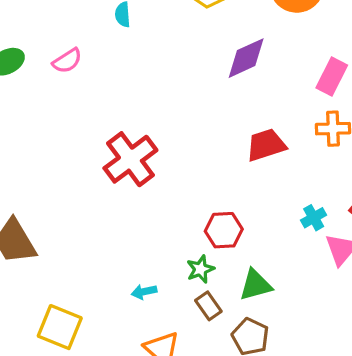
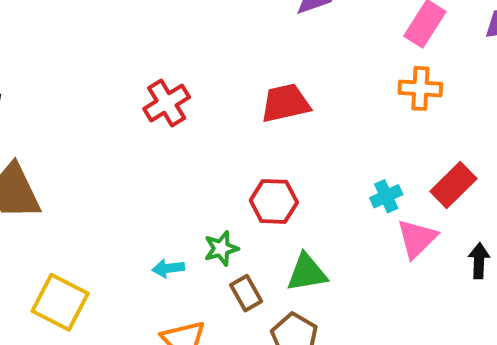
red trapezoid: (266, 145) -> (285, 103), moved
red cross: (130, 159) -> (167, 103), size x0.7
green star: (200, 269) -> (221, 248), moved

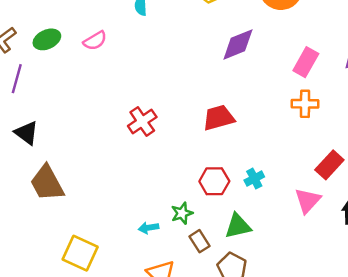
cyan cross: (386, 196) -> (254, 179), moved

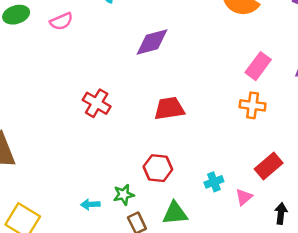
purple diamond: (238, 45) -> (152, 42), moved
red cross: (142, 121) -> (97, 103), turned -32
cyan cross: (254, 179) -> (214, 182), moved
pink triangle: (308, 201) -> (244, 197), size x0.7

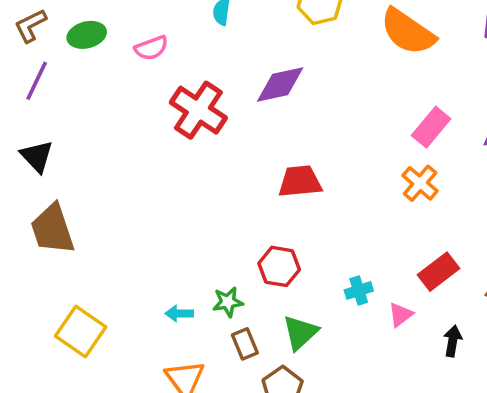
red cross: (97, 103) -> (198, 110), moved, size x1.4
orange cross: (253, 105) -> (420, 183), turned 30
green triangle: (175, 213) -> (300, 333), turned -40

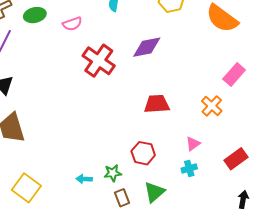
orange cross: (420, 183) -> (212, 106), moved
pink triangle: (401, 315) -> (193, 144), moved

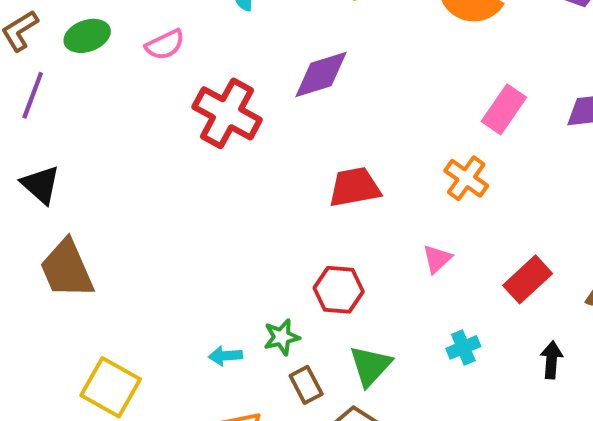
cyan cross: (189, 168) -> (463, 347), moved

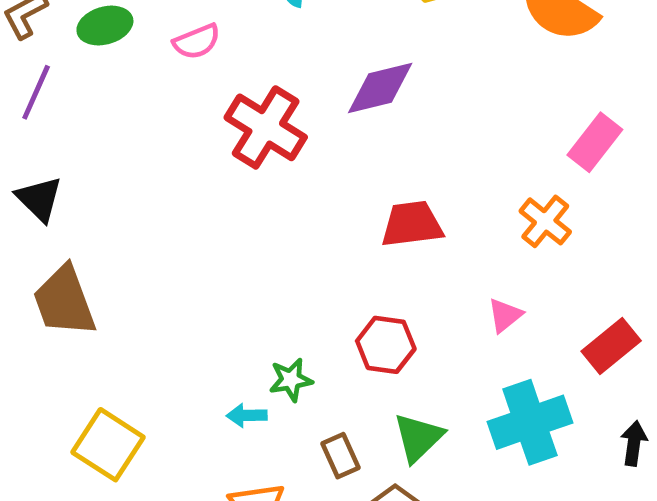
green star: (282, 337) -> (291, 380), moved
cyan cross: (463, 347) -> (530, 422), size x2.0

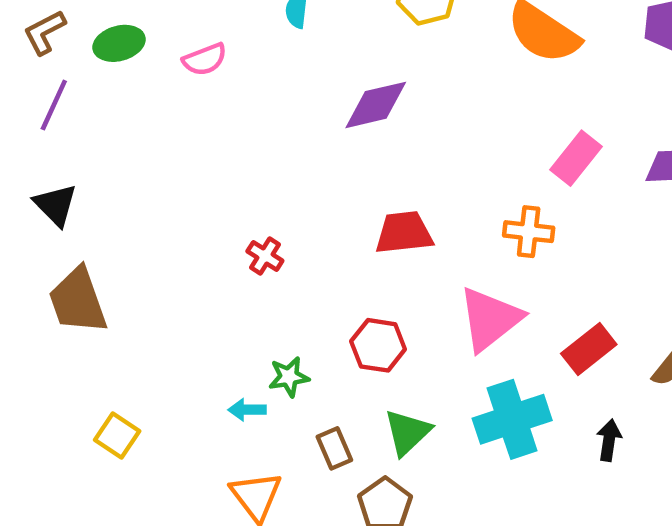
red cross: (266, 127) -> (265, 256), moved, size x0.5
orange cross: (545, 221) -> (529, 232), turned -33
pink triangle: (505, 315) -> (490, 319), size x2.0
yellow square: (108, 445) -> (117, 436), size x0.7

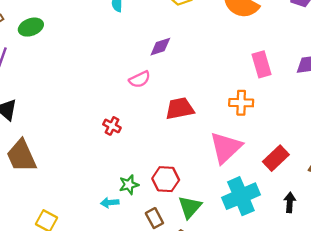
pink semicircle: (205, 59) -> (140, 79), moved
purple diamond: (376, 105) -> (160, 47), size x0.7
pink rectangle: (576, 158) -> (262, 64), turned -50
red hexagon: (378, 345) -> (166, 179), moved

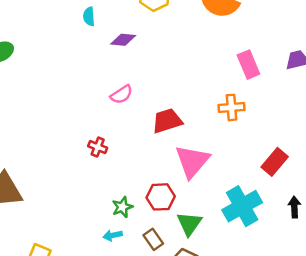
purple diamond: (160, 47) -> (123, 40), moved, turned 30
pink triangle: (226, 148) -> (192, 161), moved
cyan arrow: (110, 203) -> (113, 235), moved

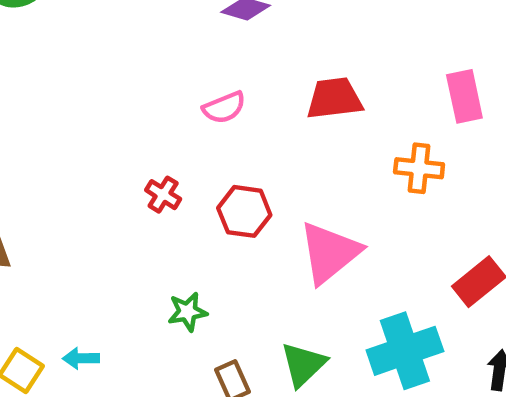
red trapezoid: (167, 121) -> (334, 98), moved
red hexagon: (161, 197) -> (244, 211), moved
cyan arrow: (113, 235) -> (81, 358), moved

